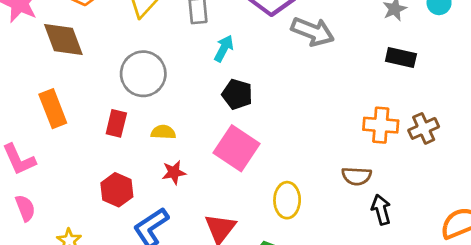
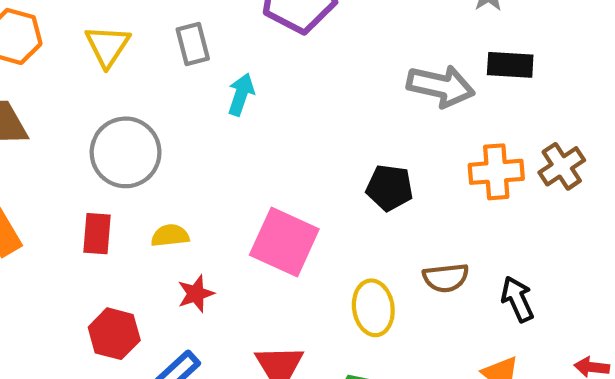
gray arrow: (313, 32) -> (441, 86), moved
black pentagon: (237, 94) -> (390, 188), moved
brown semicircle: (357, 176) -> (446, 278), moved

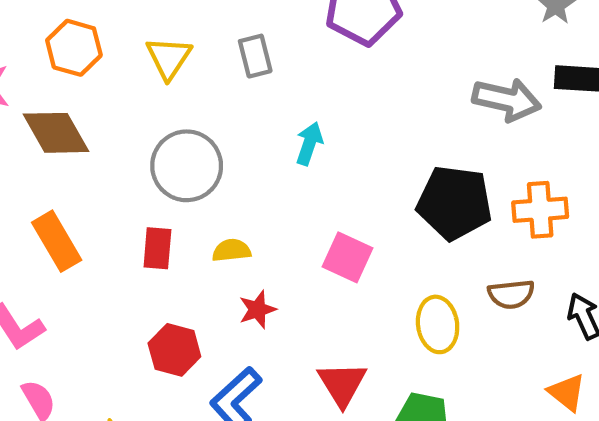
cyan arrow: (241, 95) -> (309, 144), moved
orange cross: (496, 172) -> (540, 210), moved
black pentagon: (390, 188) -> (454, 203), size x1.6
pink square: (284, 242) -> (347, 257), size x0.7

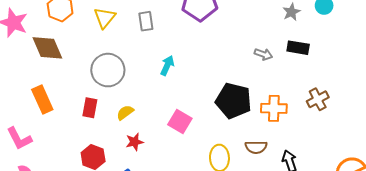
gray arrow: (507, 100) -> (263, 54), size x0.6
yellow semicircle: (231, 250) -> (125, 113), turned -36

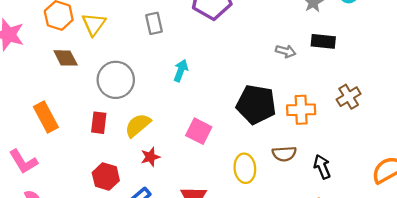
yellow triangle: (105, 18) -> (94, 24), moved
brown diamond: (47, 48) -> (66, 58), moved, size x0.7
yellow semicircle: (125, 113) -> (138, 125), size x1.4

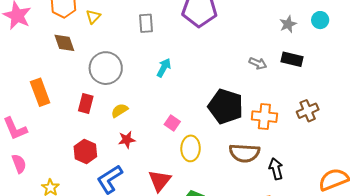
yellow triangle: (94, 24) -> (93, 17), size x0.7
yellow semicircle: (138, 125) -> (120, 110), size x0.7
pink square: (199, 131) -> (172, 123), size x0.7
brown semicircle: (284, 154) -> (244, 153), size x1.4
yellow ellipse: (245, 168) -> (191, 148), moved

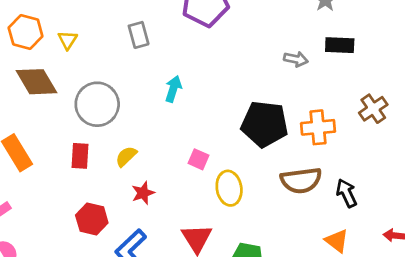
brown diamond: (64, 43) -> (36, 82), size x1.4

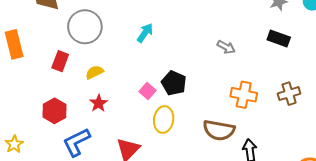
gray arrow: (296, 59) -> (226, 47), moved
black pentagon: (265, 124) -> (174, 83), moved, size x0.7
red star: (143, 193) -> (99, 103), turned -30

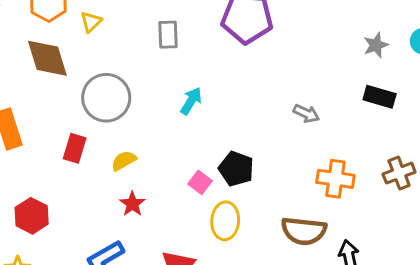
red hexagon: (54, 111) -> (32, 216), moved

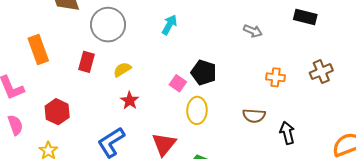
orange cross: (335, 179) -> (276, 77), size x0.7
brown semicircle: (304, 231) -> (254, 116), size x0.7

